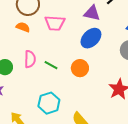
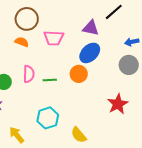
green line: (51, 65) -> (50, 80), turned -32
orange circle: (80, 68) -> (79, 74), moved

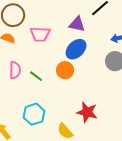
green line: (50, 80) -> (36, 76), turned 40
red star: (118, 104) -> (87, 112), moved, turned -30

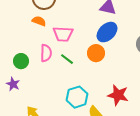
pink trapezoid: (40, 34) -> (63, 34), moved
cyan hexagon: (34, 114) -> (77, 97), moved

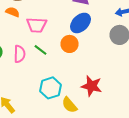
pink semicircle: (46, 53) -> (20, 54), moved

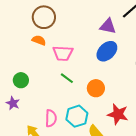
orange circle: (70, 44) -> (96, 88), moved
pink semicircle: (20, 54) -> (51, 118), moved

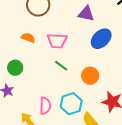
purple triangle: (108, 26) -> (86, 14), moved
orange semicircle: (39, 40) -> (28, 38), moved

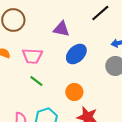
orange circle: (90, 76) -> (74, 92), moved

